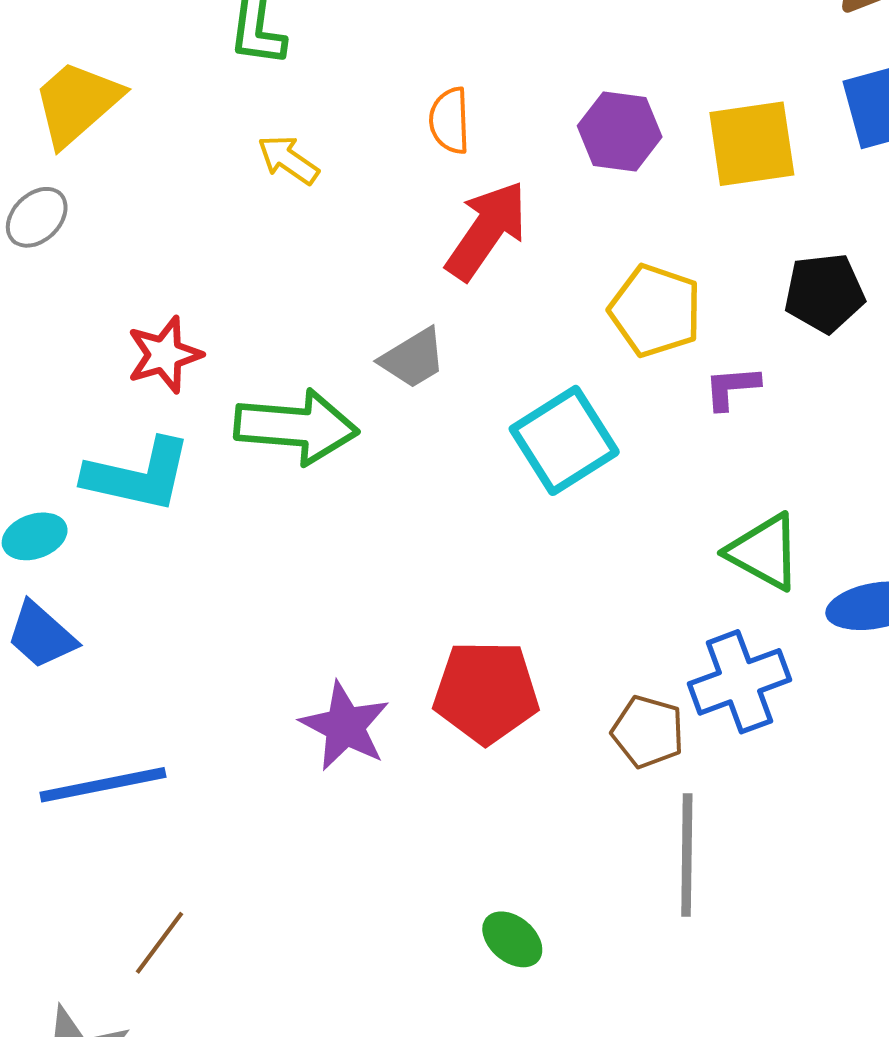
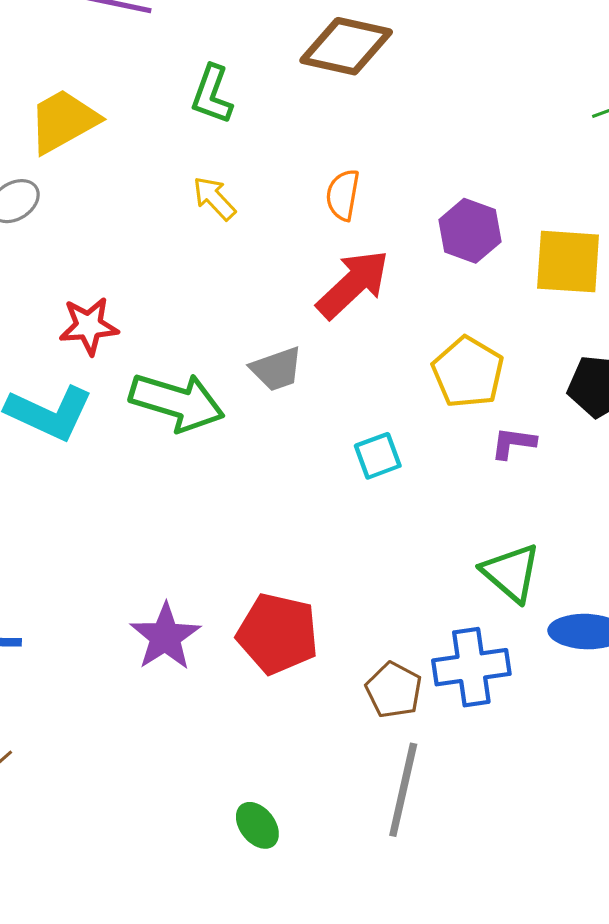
cyan square: (564, 440) -> (378, 456), size x0.6

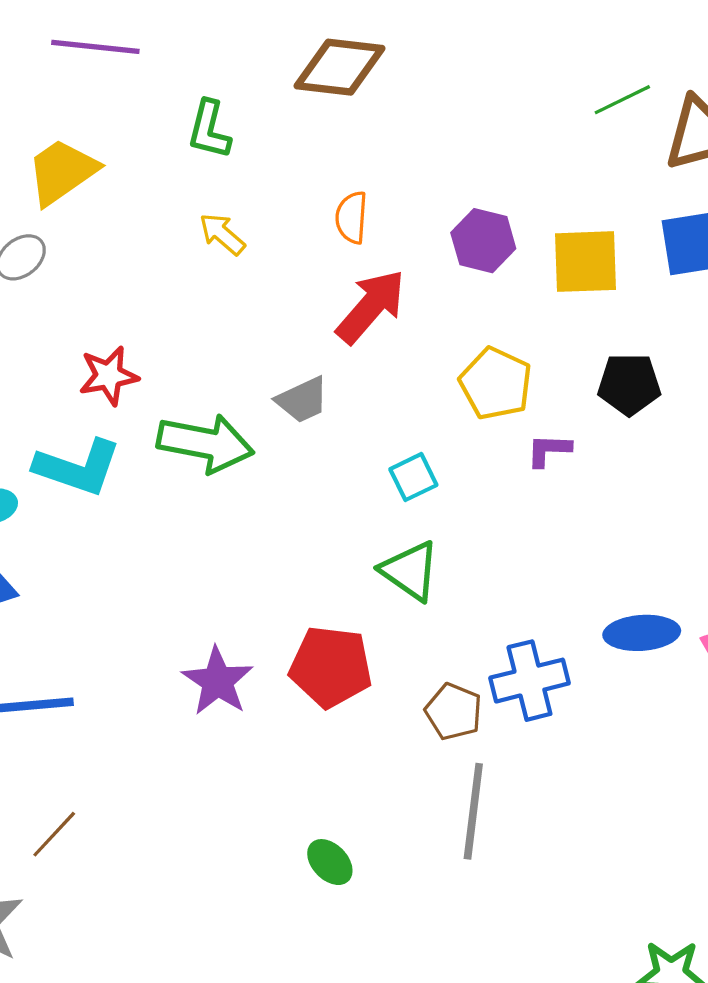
green triangle: (511, 573) -> (410, 571), moved

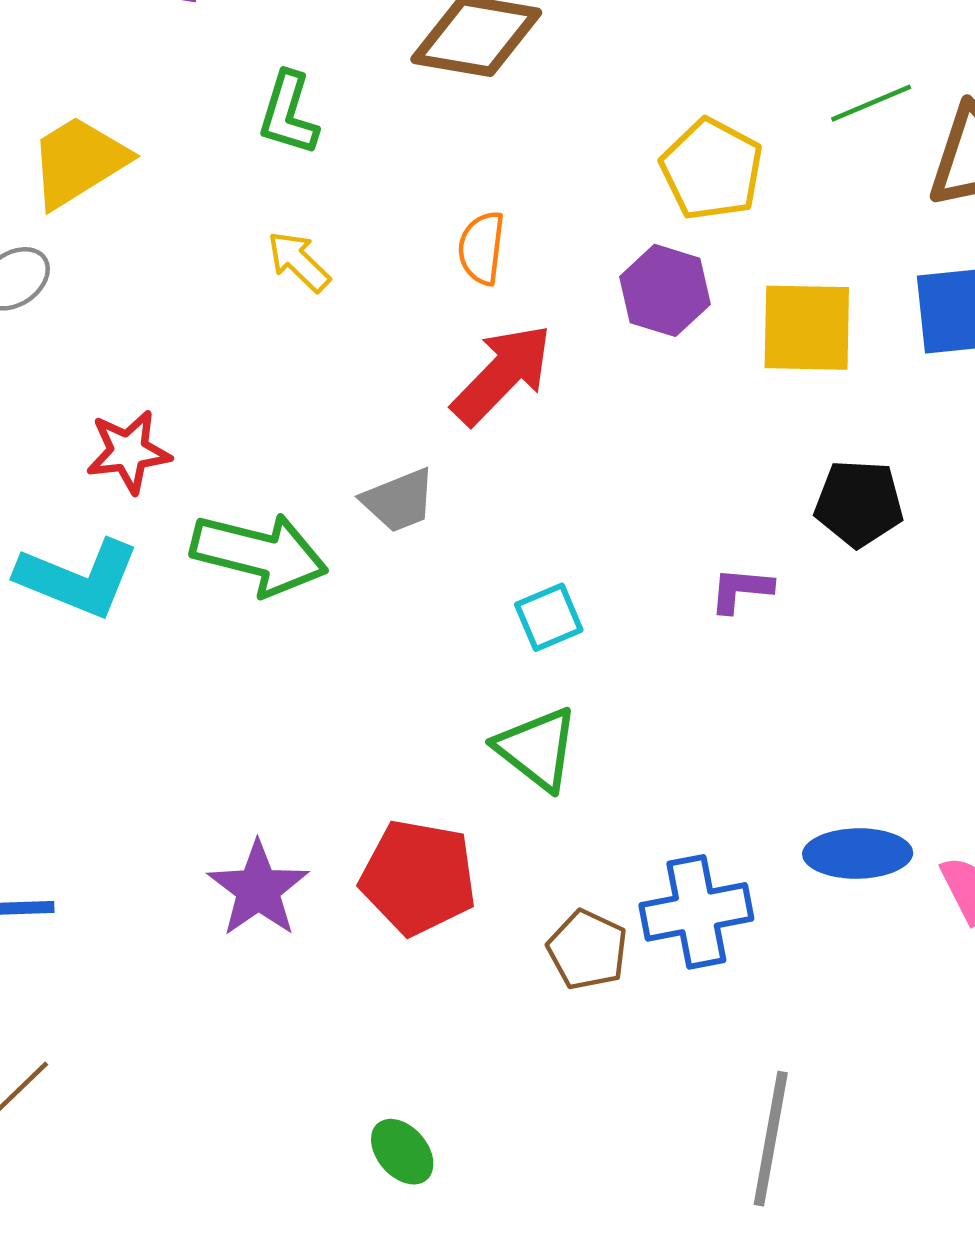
yellow pentagon: (496, 383) -> (712, 169), moved
gray line: (473, 811) -> (771, 1139), moved

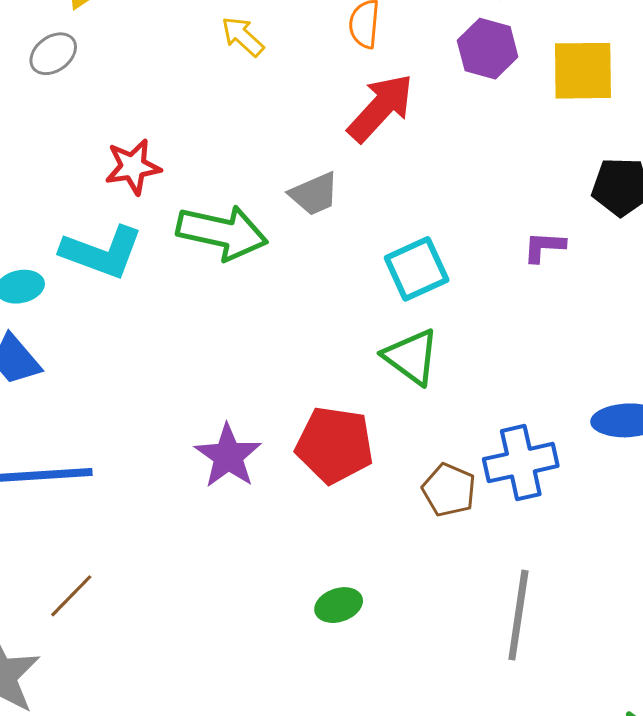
cyan square: (549, 617) -> (417, 269), size x1.4
gray line: (771, 1139) -> (518, 615), moved
green ellipse: (402, 1152) -> (339, 605), moved, turned -66

